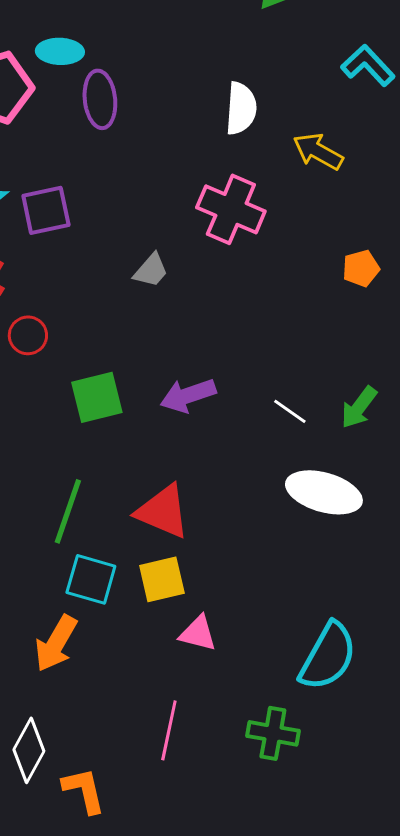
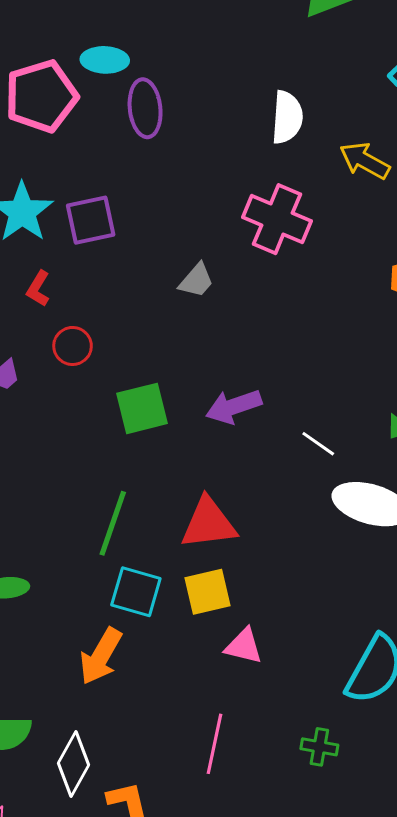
white line: (290, 411) -> (318, 444), moved
red triangle: (163, 511) -> (209, 523), turned -30
green cross: (273, 733) -> (319, 747), size x0.7

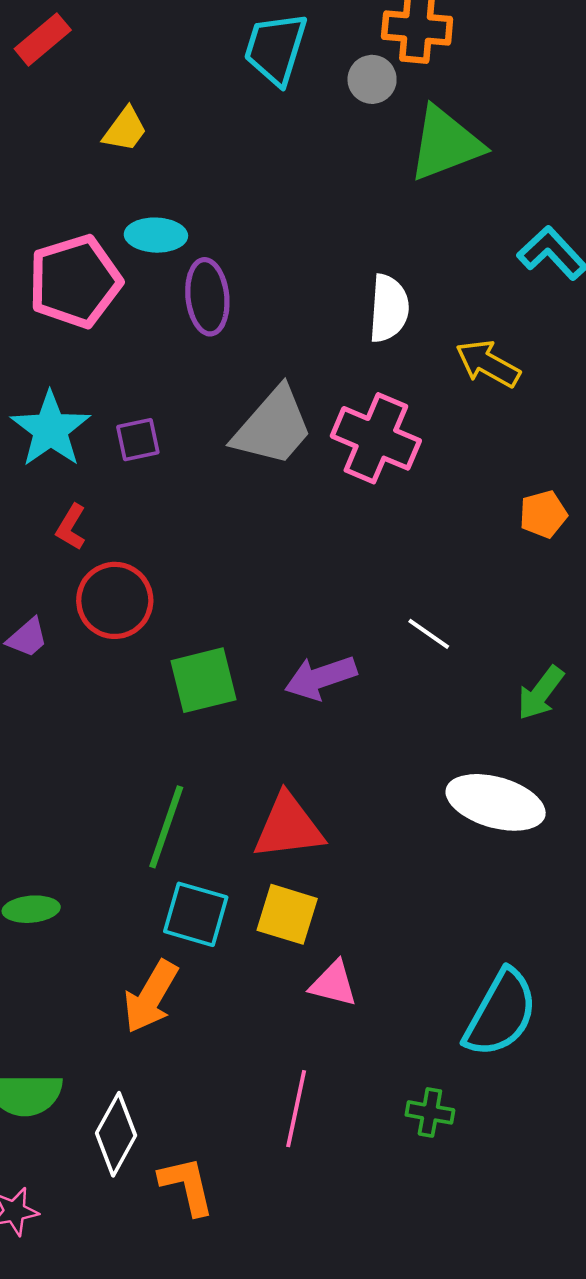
purple square: (91, 220) -> (138, 440), size x0.7
gray trapezoid: (196, 281) -> (273, 427), moved, size x1.8
red circle: (73, 346) -> (115, 600), size x1.5
white line: (318, 444) -> (429, 634), moved
yellow square: (207, 592) -> (287, 914), turned 30

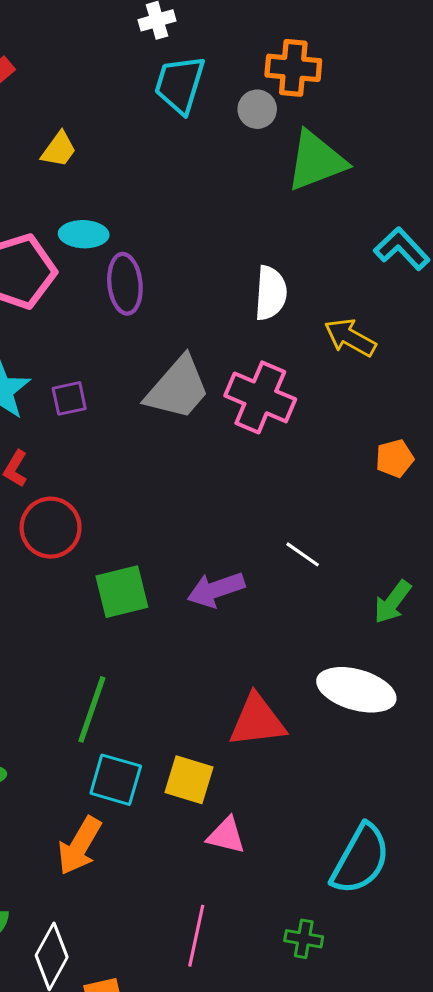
red triangle: (288, 827) -> (257, 721), moved

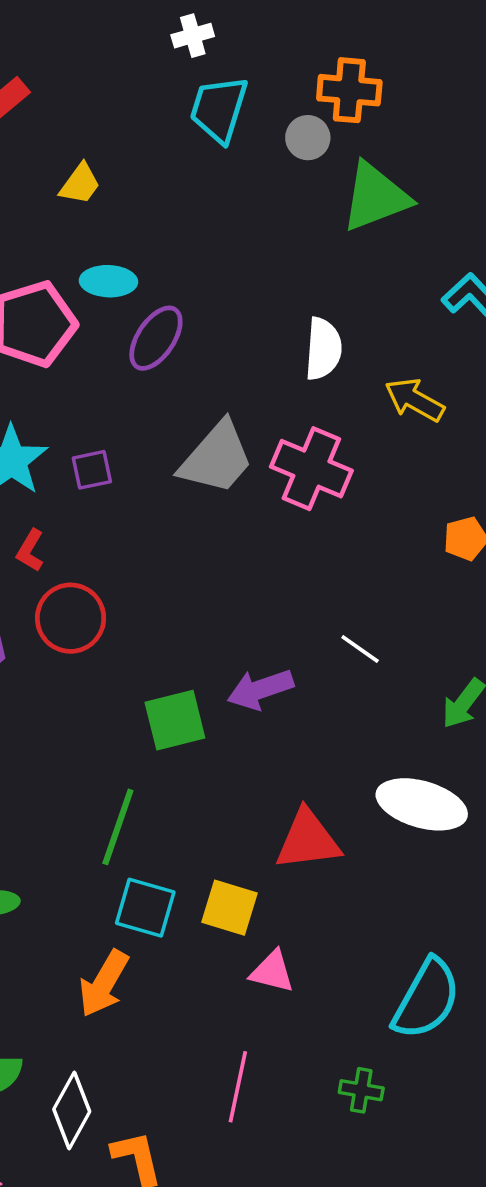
purple ellipse: (125, 284) -> (156, 338), turned 40
green square: (122, 592) -> (175, 720), moved

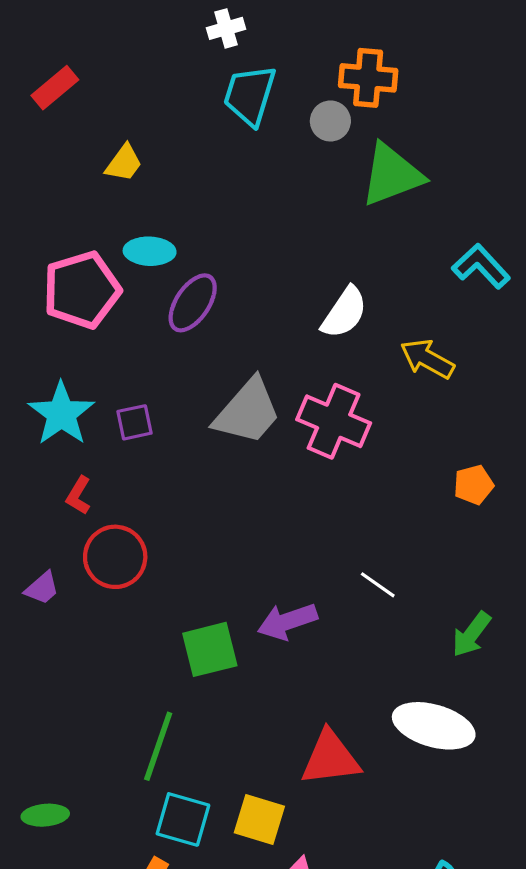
white semicircle: (323, 349) -> (344, 313), turned 30

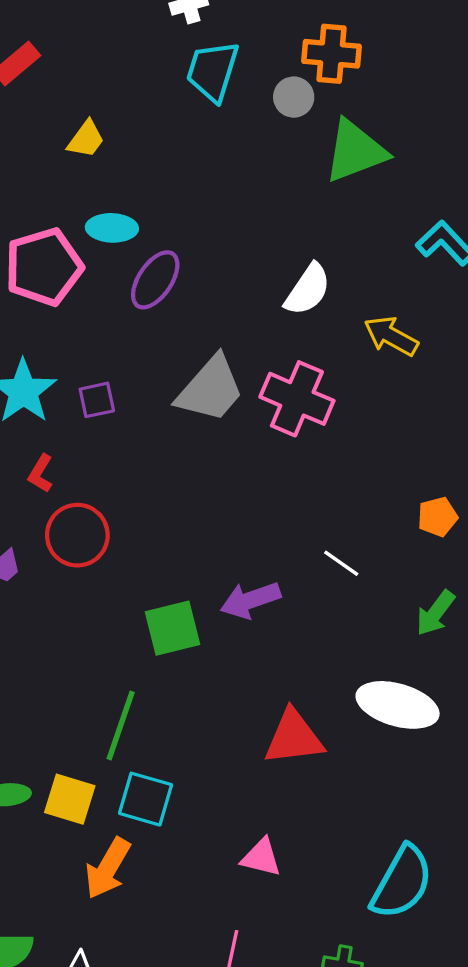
orange pentagon: (474, 485) -> (438, 517), moved
yellow square: (259, 819) -> (70, 799), moved

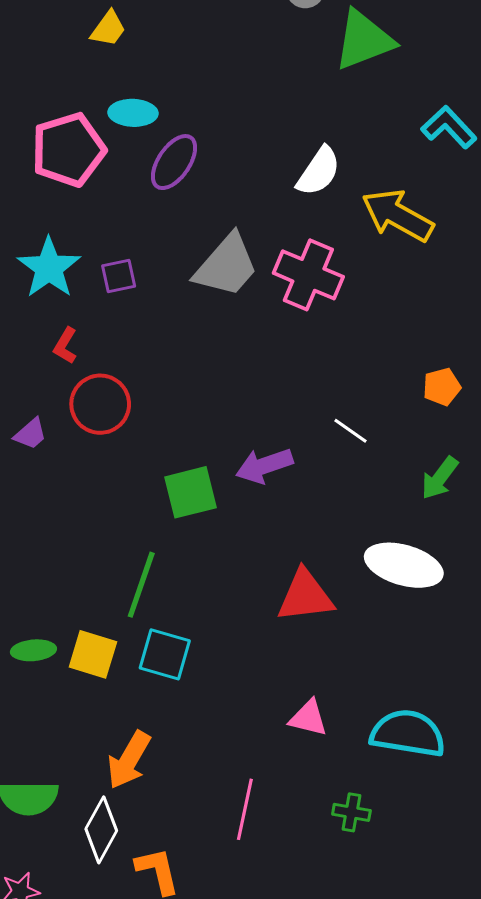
yellow arrow: (391, 336) -> (398, 215), size x1.4
pink triangle: (261, 857) -> (308, 718), moved
orange arrow: (108, 868) -> (129, 760), moved
cyan semicircle: (402, 882) -> (408, 733), turned -110

